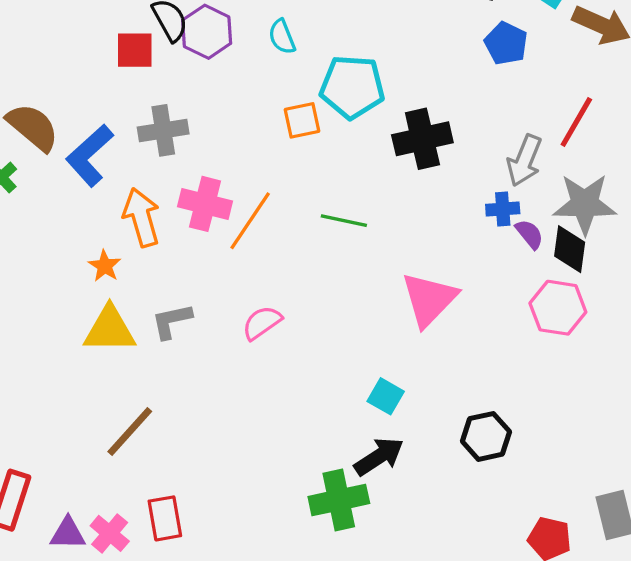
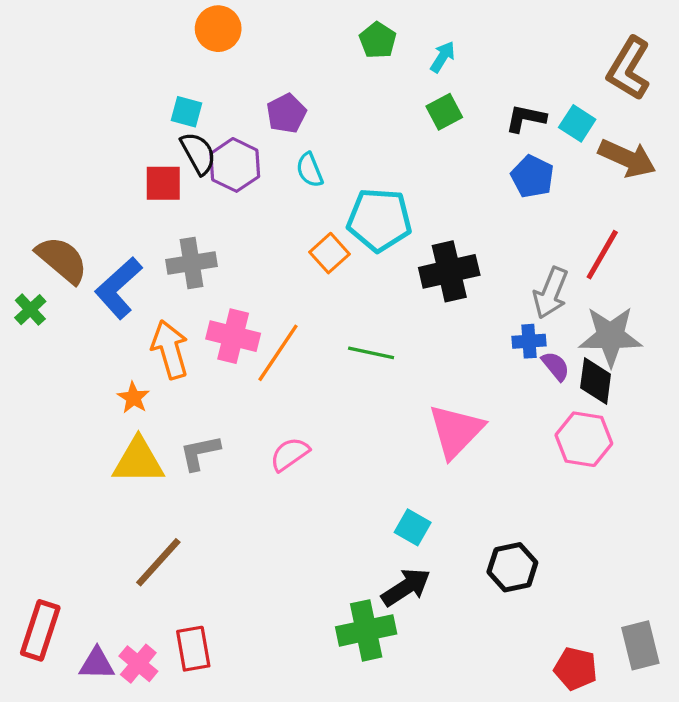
orange square: (302, 120) -> (330, 253), turned -30

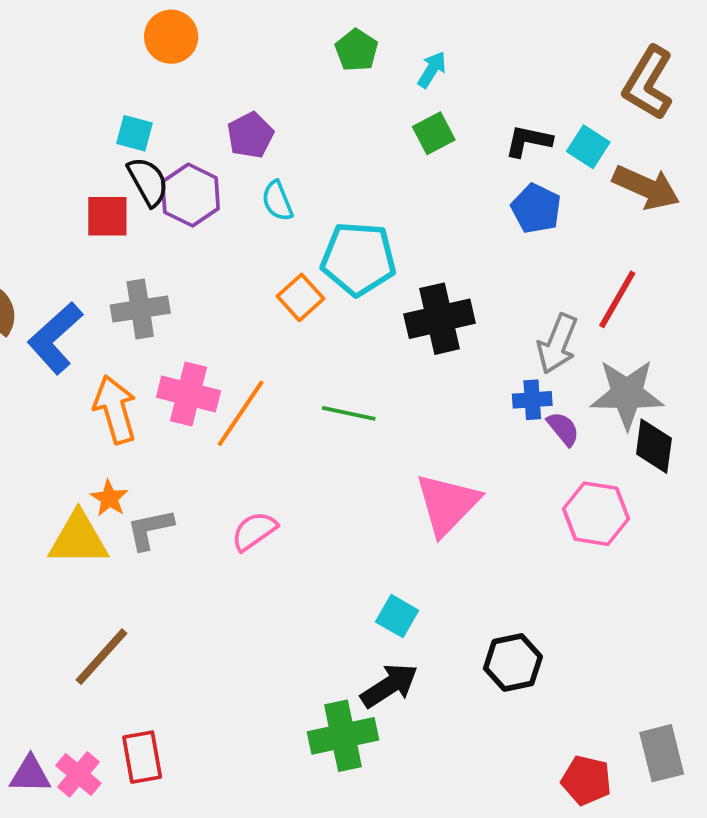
black diamond: (596, 381) -> (654, 446), moved
orange star: (133, 398) -> (109, 498), moved

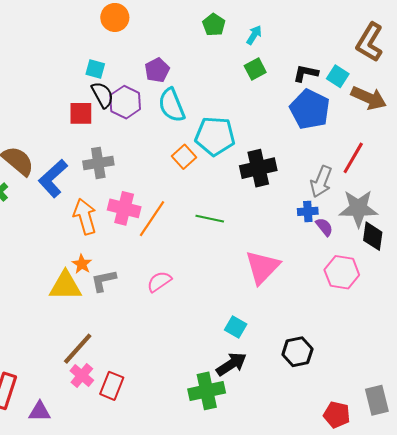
cyan semicircle: (277, 201) -> (172, 105), size x1.6
blue pentagon: (536, 209) -> (310, 109), size x1.5
red rectangle: (142, 757) -> (112, 386), moved, turned 32
pink cross: (78, 774) -> (82, 375), moved

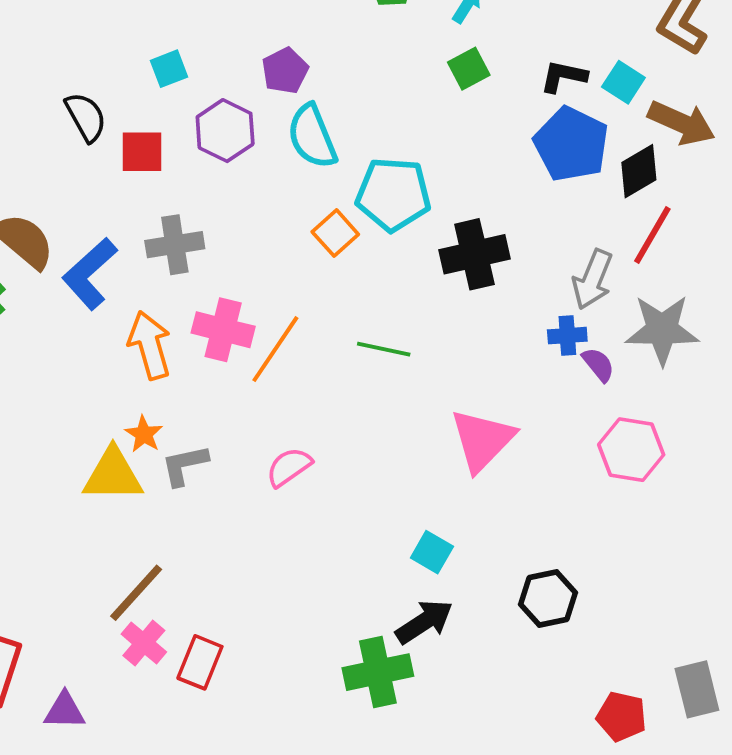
cyan square: (95, 69) -> (169, 69), turned -36
black semicircle: (102, 95) -> (86, 117), moved
black diamond: (373, 236) -> (639, 171), moved, turned 52

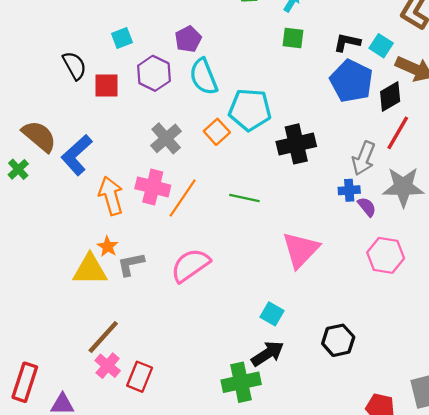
green square: (469, 69) -> (293, 38), turned 35
gray cross: (175, 245) -> (166, 138), moved, turned -32
pink semicircle: (289, 467) -> (190, 265), size x1.5

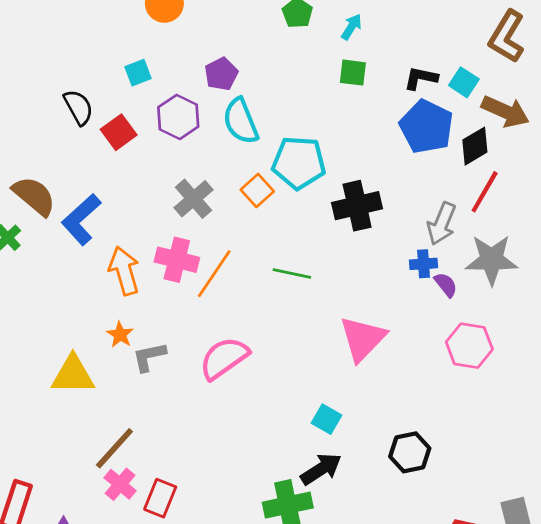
red square: (106, 85) -> (119, 132), turned -36
yellow triangle: (90, 270) -> (73, 375), moved

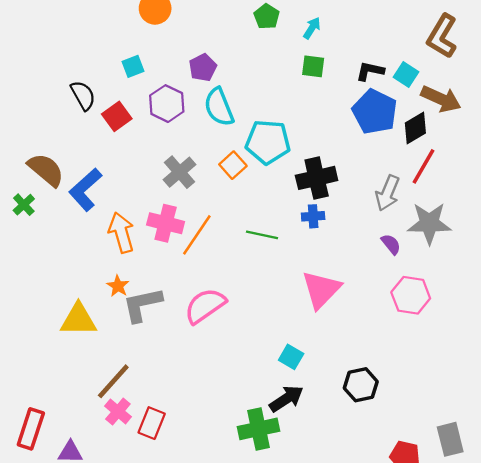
blue cross: (424, 264) -> (313, 216), moved
gray L-shape: (149, 357) -> (142, 305), size x1.4

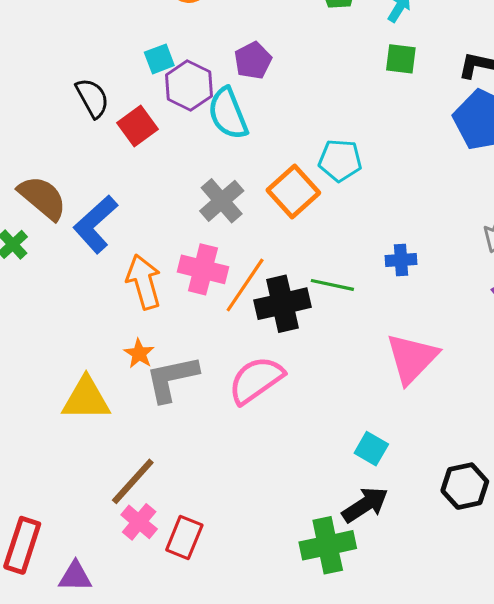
purple hexagon: (167, 104) -> (189, 85), moved
cyan semicircle: (219, 107) -> (228, 114), moved
cyan pentagon: (268, 142) -> (340, 160), size x0.7
orange square: (233, 165) -> (293, 191), size x1.4
black cross: (317, 178) -> (282, 304), moved

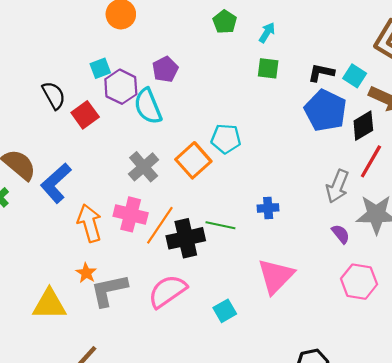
cyan square: (371, 449) -> (225, 311), moved, turned 30

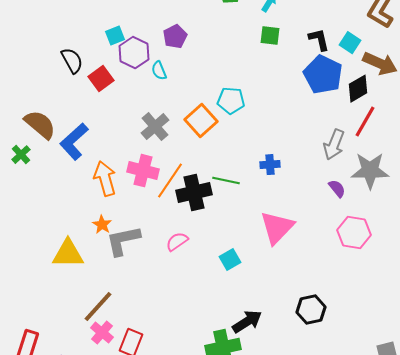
black L-shape: (321, 73) -> (319, 40), turned 65
cyan semicircle: (148, 106) -> (159, 71), size x0.6
pink semicircle: (167, 291) -> (177, 242), size x0.6

